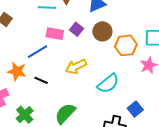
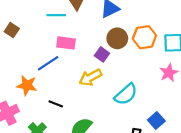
purple square: (77, 29) -> (102, 54), moved
orange hexagon: (126, 45) -> (144, 37), moved
black line: (41, 80) -> (56, 104), moved

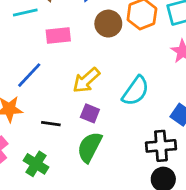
pink rectangle: (66, 43) -> (58, 36), moved
purple square: (102, 54) -> (90, 113), moved

